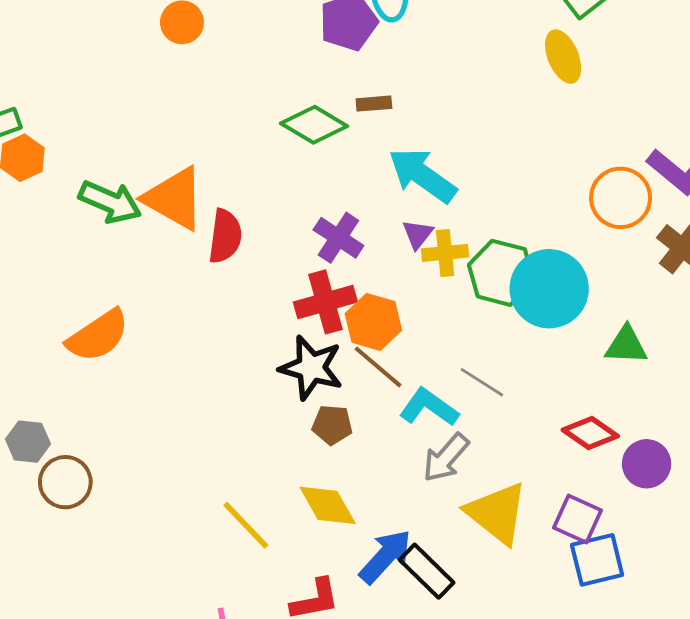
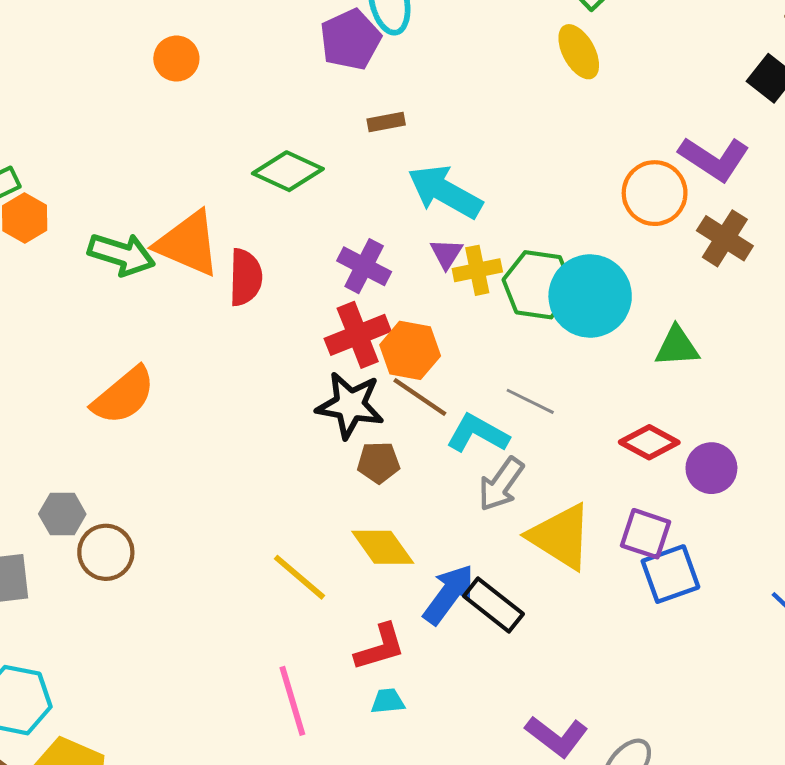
green diamond: (314, 125) -> (288, 171), moved

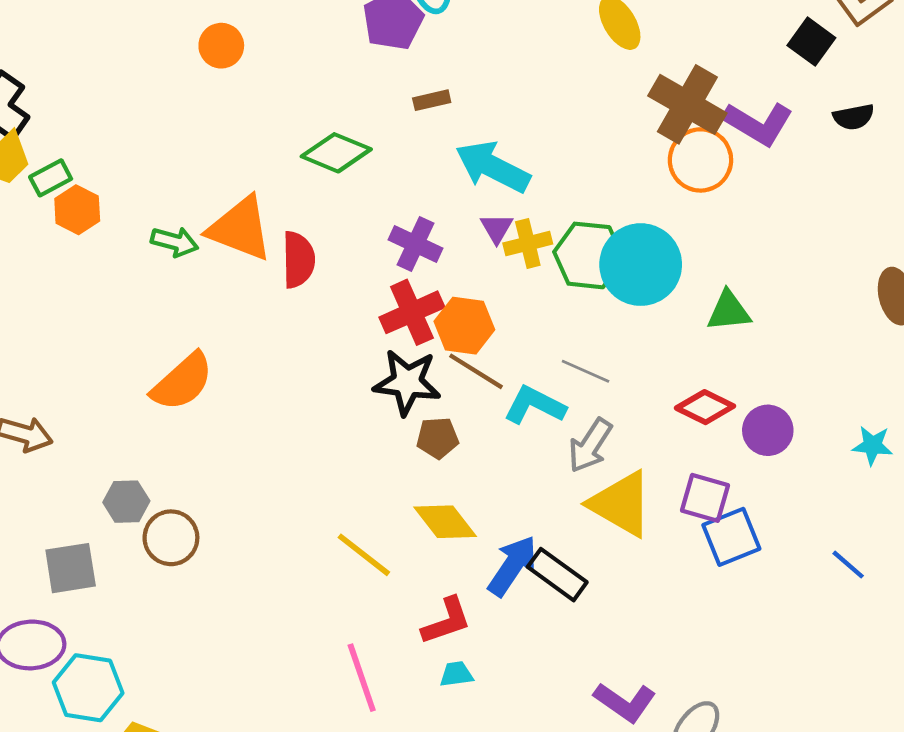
brown cross: (725, 238) -> (687, 104), moved, size x1.4
green arrow: (121, 254) -> (175, 242), size x0.7
gray arrow: (501, 484) -> (590, 445), moved

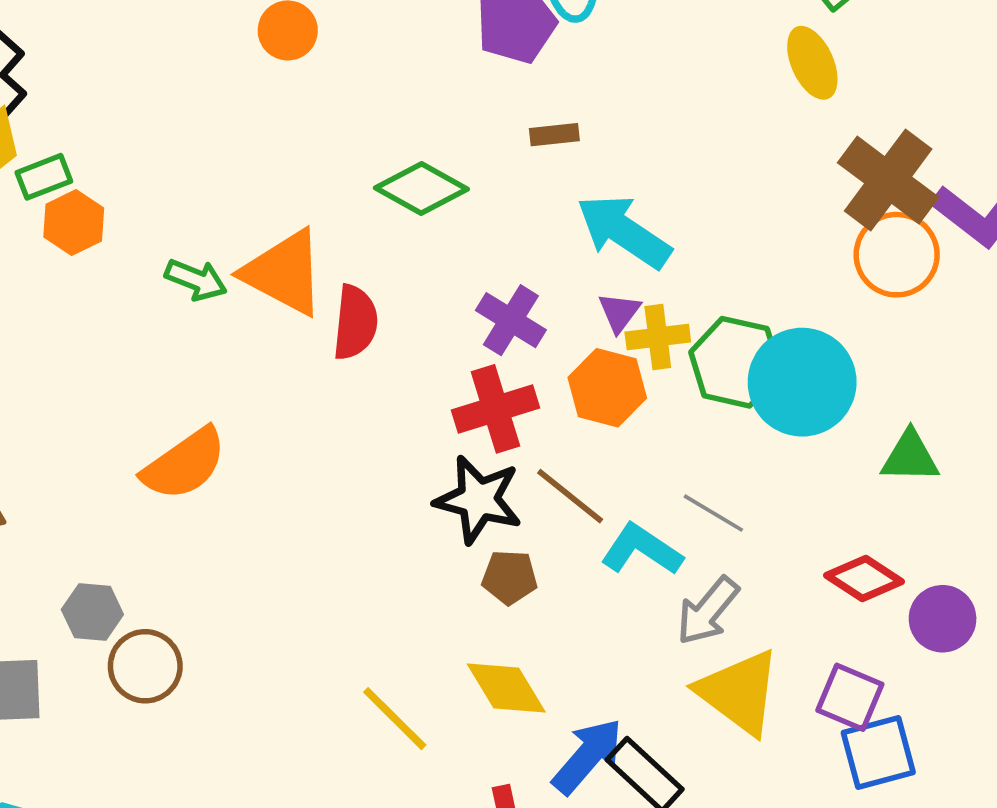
orange hexagon: (464, 326) -> (607, 388), moved

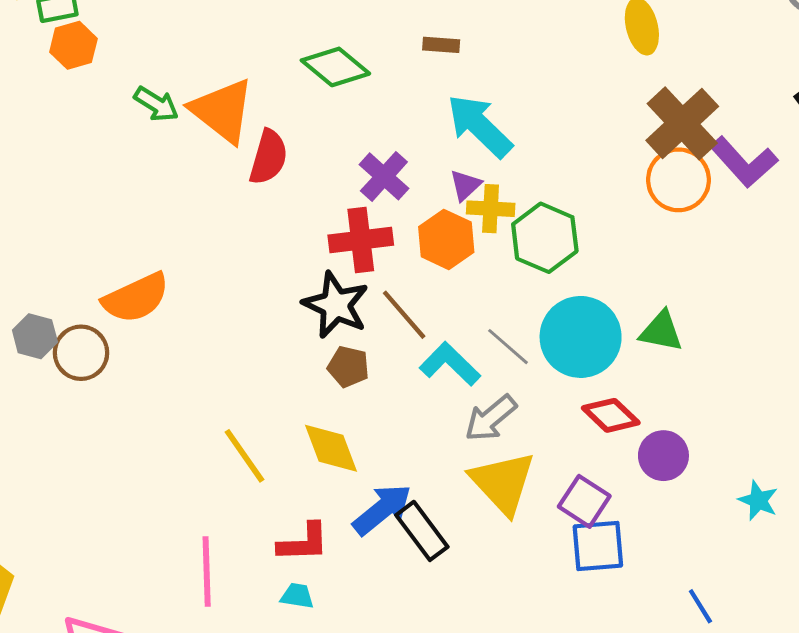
cyan circle: (802, 382) -> (581, 337), moved
orange semicircle: (184, 464) -> (136, 298), moved
brown circle: (145, 666) -> (81, 353), moved

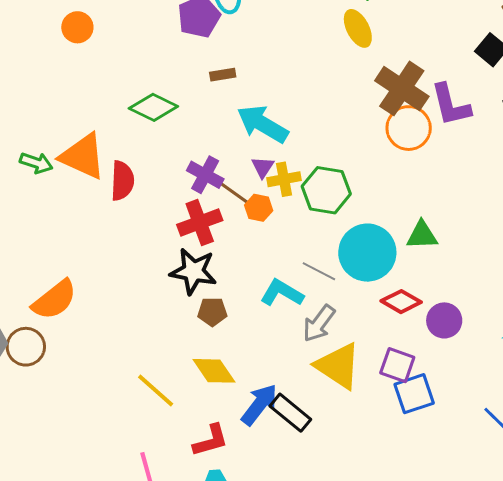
purple L-shape: (744, 162) -> (451, 105), turned 42
orange hexagon: (446, 239) -> (259, 208), size x0.7
brown line: (404, 315) -> (233, 192), moved

